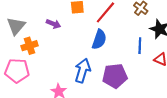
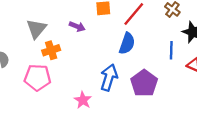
purple pentagon: (115, 76) -> (144, 83), turned -30

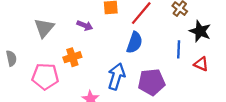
orange cross: (51, 50) -> (72, 57), moved
purple pentagon: (144, 83) -> (151, 82), turned 30

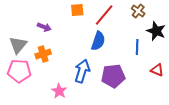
purple arrow: (85, 26) -> (44, 27), moved
gray triangle: (44, 28) -> (18, 45), moved
red triangle: (201, 64) -> (157, 70), moved

